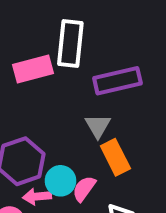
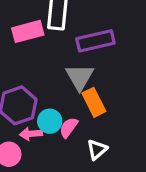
gray triangle: (98, 126) -> (80, 77), size x1.4

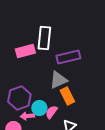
gray triangle: (80, 77) -> (58, 80), turned 36

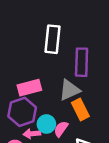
pink rectangle: (25, 51) -> (29, 88), moved
purple rectangle: (68, 57) -> (82, 62), turned -75

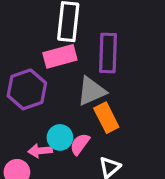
pink rectangle: (29, 88) -> (60, 56), moved
purple hexagon: (22, 112) -> (27, 89), moved

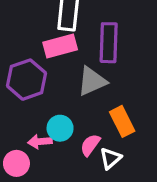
orange rectangle: (106, 118) -> (122, 121), moved
pink semicircle: (80, 144) -> (90, 145), moved

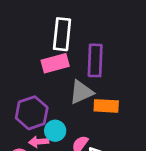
purple hexagon: (27, 80) -> (32, 113), moved
orange rectangle: (122, 121) -> (106, 106), moved, turned -60

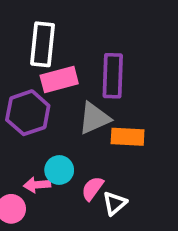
white rectangle: (62, 34) -> (43, 44), moved
purple hexagon: (32, 113) -> (28, 113), moved

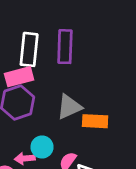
purple rectangle: (113, 76) -> (65, 47), moved
pink rectangle: (59, 79) -> (19, 77), moved

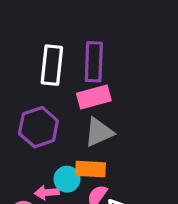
pink rectangle: (19, 77) -> (94, 97), moved
orange rectangle: (95, 121) -> (90, 169), moved

